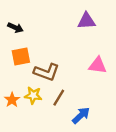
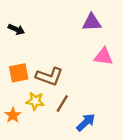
orange square: (21, 57) -> (19, 73), moved
pink triangle: (98, 65) -> (103, 56), moved
orange star: (12, 100) -> (13, 115), moved

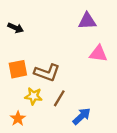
orange star: (13, 115) -> (18, 118), moved

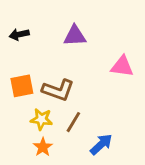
purple triangle: (87, 21) -> (75, 36), moved
black arrow: (16, 28) -> (19, 34), turned 144
orange star: (18, 118) -> (43, 147), moved

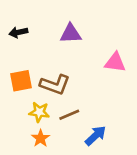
brown line: (73, 122) -> (69, 115), turned 36

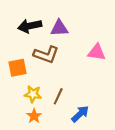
black arrow: (18, 32) -> (30, 26), moved, size x1.5
brown L-shape: (55, 85) -> (46, 55), moved
brown line: (69, 115) -> (58, 96), turned -42

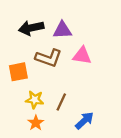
pink triangle: (97, 52) -> (82, 56), moved

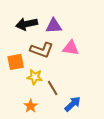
yellow star: (35, 100) -> (35, 77), moved
brown line: (61, 102) -> (53, 88), turned -56

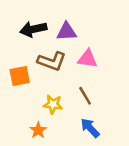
yellow star: (35, 77) -> (53, 104), moved
brown line: (53, 88) -> (85, 96), moved
blue arrow: (73, 104) -> (90, 128), turned -90

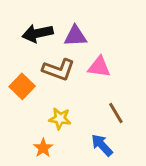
orange square: (20, 76) -> (22, 86), turned -35
brown line: (85, 96) -> (116, 113), moved

